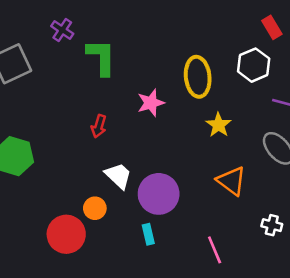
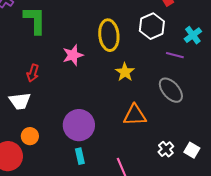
white trapezoid: (118, 176) -> (20, 101), moved, turned 130
orange triangle: (231, 181) -> (135, 115), turned -40
white cross: (272, 225) -> (166, 149), turned 35
cyan rectangle: (148, 234) -> (80, 156), moved

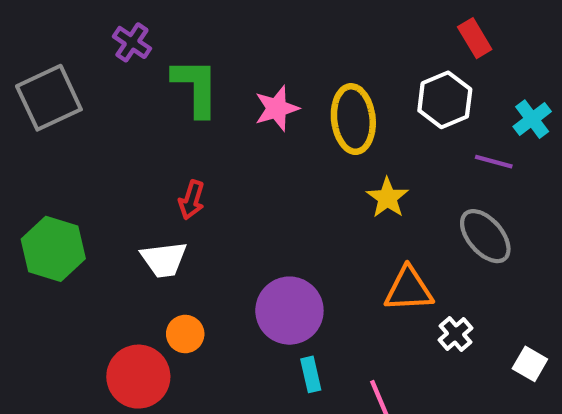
pink star: (73, 55) -> (277, 108), moved
white cross: (166, 149) -> (455, 334), moved
cyan rectangle: (80, 156) -> (311, 374), moved

